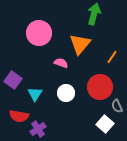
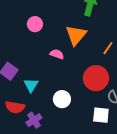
pink circle: (39, 33) -> (35, 24), size x0.6
white circle: (66, 93) -> (62, 99), moved
white square: (105, 124) -> (101, 115), turned -36

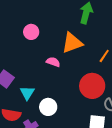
orange triangle: (76, 35) -> (72, 43), turned 30
white circle: (62, 99) -> (48, 107), moved

